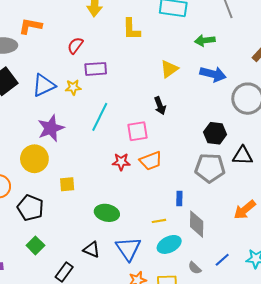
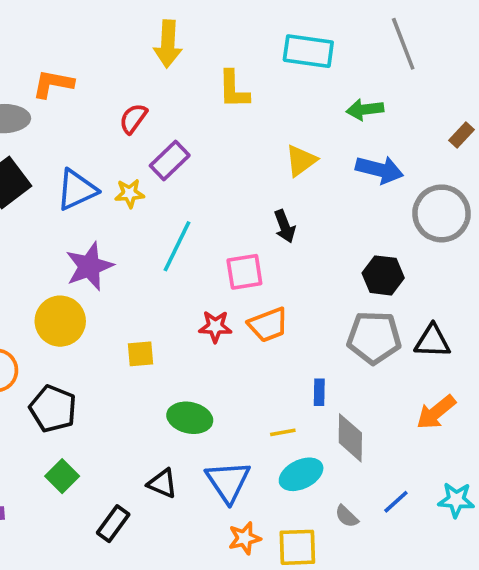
purple rectangle: (96, 69) -> (170, 161), turned -40
black triangle: (243, 156) -> (432, 341), moved
yellow square: (67, 184) -> (140, 354), moved

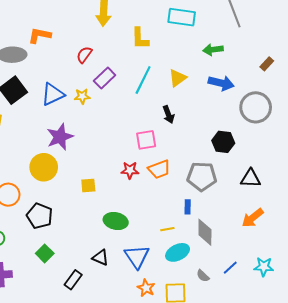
cyan line: (177, 246) -> (143, 80), moved
gray pentagon: (374, 338) -> (202, 176), moved
orange star: (244, 538) -> (146, 288), turned -30

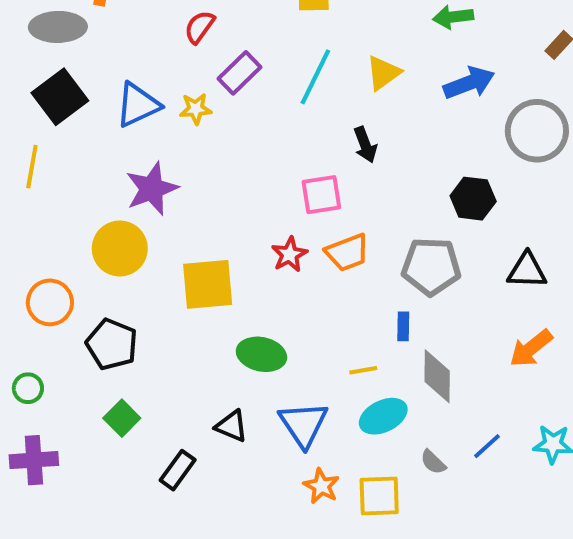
blue arrow: (221, 83) -> (469, 83), turned -35
red star: (130, 170) -> (289, 254), turned -30
yellow square: (88, 185) -> (208, 284), size x1.8

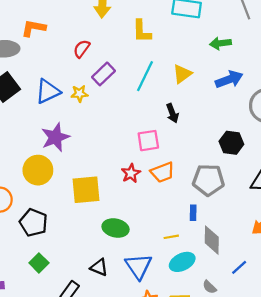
blue line: (487, 446) -> (239, 267), moved

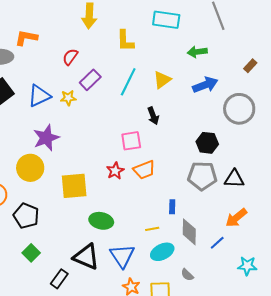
gray pentagon: (208, 180) -> (202, 176), moved
black triangle: (99, 267) -> (86, 257), size x1.6
blue line: (239, 267) -> (217, 243), moved

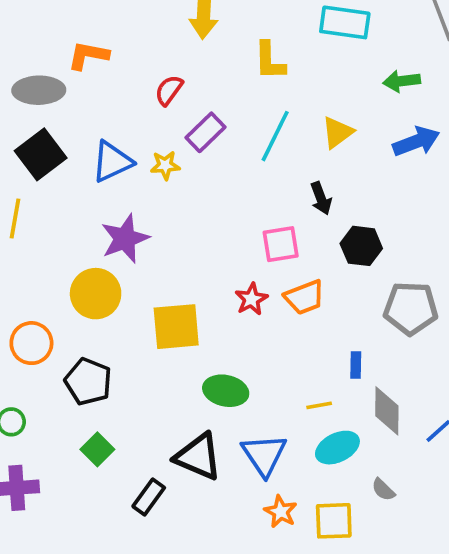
black hexagon: (207, 143) -> (361, 246), moved

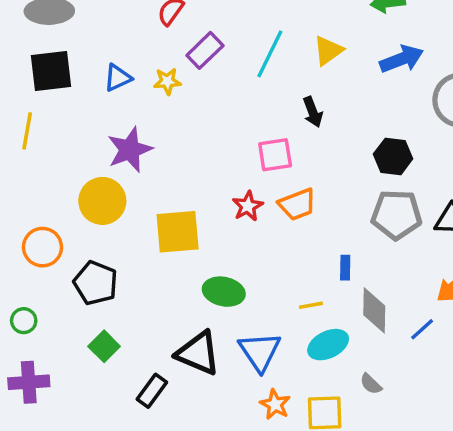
black square: (41, 154) -> (51, 71), turned 30
blue triangle: (112, 162) -> (118, 78), size x0.7
black hexagon: (361, 246) -> (393, 156), moved

